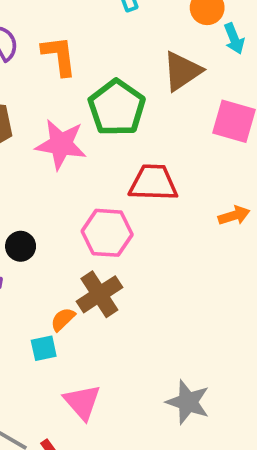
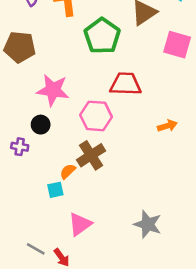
pink star: (61, 144) -> (53, 90), moved
orange arrow: (234, 215) -> (167, 126), moved
pink triangle: (82, 402) -> (80, 224), turned 35

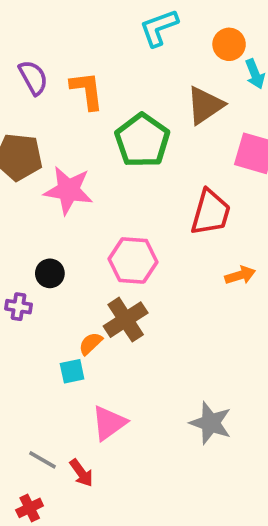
red trapezoid: (126, 84) -> (211, 212), moved, turned 104
pink star: (53, 90) -> (68, 190), moved

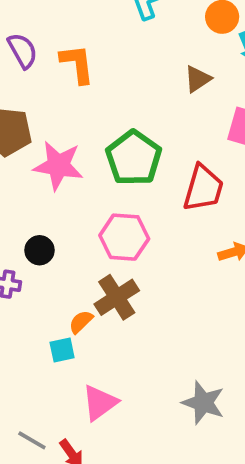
brown triangle: (205, 105) -> (198, 79), size x0.7
green pentagon: (142, 140) -> (134, 158), moved

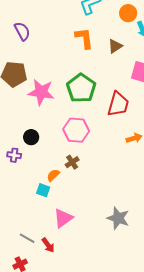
orange L-shape: (77, 64) -> (84, 38), moved
brown cross: (117, 297) -> (72, 162), size x0.6
cyan square: (62, 350) -> (43, 190), turned 32

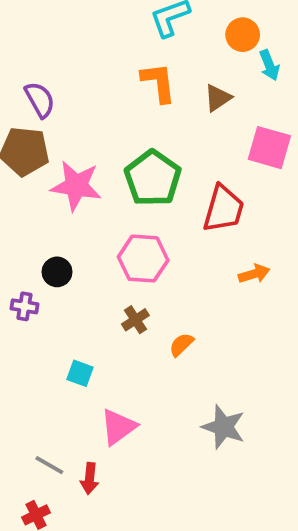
purple semicircle: (22, 31) -> (40, 100), moved
orange semicircle: (53, 175) -> (181, 345), moved
red arrow: (48, 245) -> (90, 479), turned 42

